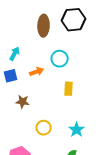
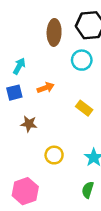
cyan circle: (60, 59) -> (82, 60), moved
yellow rectangle: (69, 89) -> (84, 108), turned -56

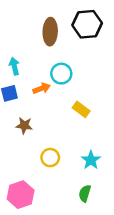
cyan circle: (82, 60) -> (61, 74), moved
cyan arrow: (19, 66) -> (14, 66), turned -42

